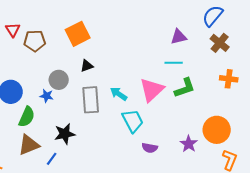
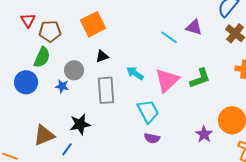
purple triangle: (179, 37) -> (194, 27), turned 30
cyan line: (174, 63) -> (169, 37), moved, turned 36
cyan arrow: (119, 94) -> (135, 73), moved
green semicircle: (27, 117) -> (42, 57), moved
purple semicircle: (150, 148) -> (152, 138), moved

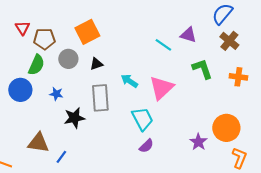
gray circle: (74, 70) -> (68, 59), moved
green L-shape: (200, 78) -> (202, 69), moved, turned -90
black star: (80, 124) -> (74, 118), moved
brown triangle: (44, 135) -> (38, 143), turned 30
purple semicircle: (152, 138) -> (146, 146), turned -56

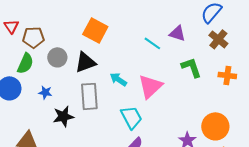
orange square: (87, 32) -> (95, 30), moved, turned -35
black triangle: (96, 64) -> (85, 62), size x1.6

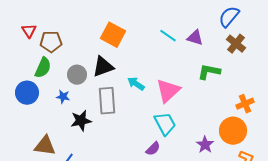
cyan line: (152, 43) -> (168, 36), moved
gray circle: (57, 57) -> (77, 75), moved
green L-shape: (191, 67) -> (209, 72), turned -60
orange cross: (227, 75) -> (245, 104), moved, turned -30
cyan trapezoid: (131, 117) -> (165, 124), moved

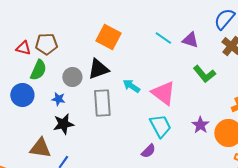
red triangle: (29, 31) -> (23, 48), moved, turned -42
green L-shape: (209, 72) -> (204, 74), turned -140
pink triangle: (168, 91) -> (163, 93), turned -40
black star: (81, 121) -> (63, 124), moved
purple star: (205, 145) -> (200, 125), moved

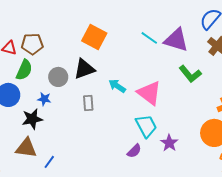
purple triangle: (190, 40) -> (176, 40), size x1.5
gray rectangle: (102, 103) -> (88, 103), size x0.6
black star: (63, 124) -> (32, 119), moved
purple star: (200, 125) -> (169, 143), moved

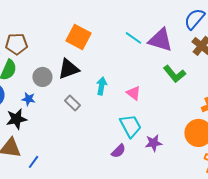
cyan arrow: (117, 86) -> (101, 86), turned 66
pink triangle: (149, 93) -> (133, 93), size x0.6
gray rectangle: (88, 103) -> (72, 103), turned -42
purple star: (169, 143) -> (153, 143), turned 30

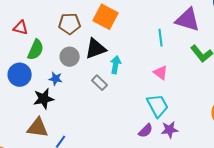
cyan line: (133, 38) -> (161, 38), moved, turned 48
brown pentagon: (16, 44) -> (70, 24), moved
cyan arrow: (101, 86) -> (116, 65), moved
purple star: (153, 143) -> (170, 130), moved

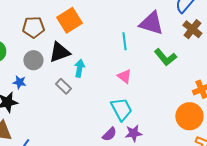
orange square: (106, 17) -> (69, 20), turned 30

